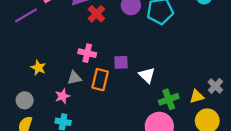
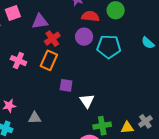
pink cross: (87, 53) -> (18, 61), moved
gray triangle: (74, 78) -> (35, 118), moved
orange rectangle: (100, 80) -> (49, 60), moved

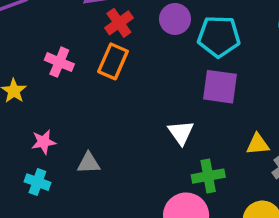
purple square: (66, 85) -> (220, 87), moved, size x1.5
yellow triangle: (127, 128) -> (258, 144), moved

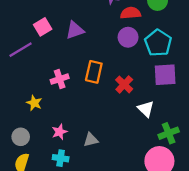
red cross: (119, 23) -> (124, 84), moved
cyan pentagon: (219, 36) -> (158, 43), turned -30
pink cross: (59, 62) -> (60, 79), turned -30

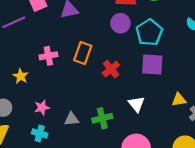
white triangle: (146, 109) -> (136, 104), moved
green cross: (169, 133) -> (102, 118), moved

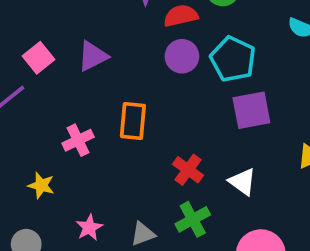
red cross: (111, 69) -> (188, 170), moved

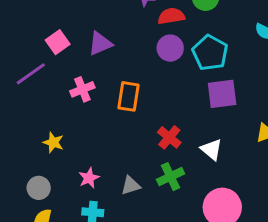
pink cross: (78, 140) -> (82, 89), moved

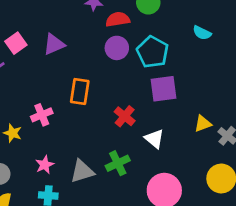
pink cross: (82, 89) -> (42, 115), moved
red cross: (169, 137) -> (125, 116), moved
gray triangle: (131, 185) -> (82, 171), size x1.4

